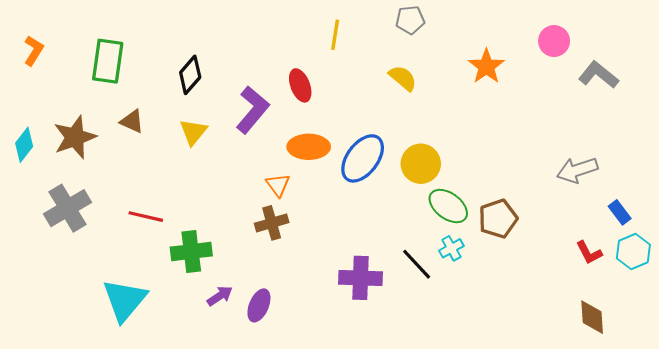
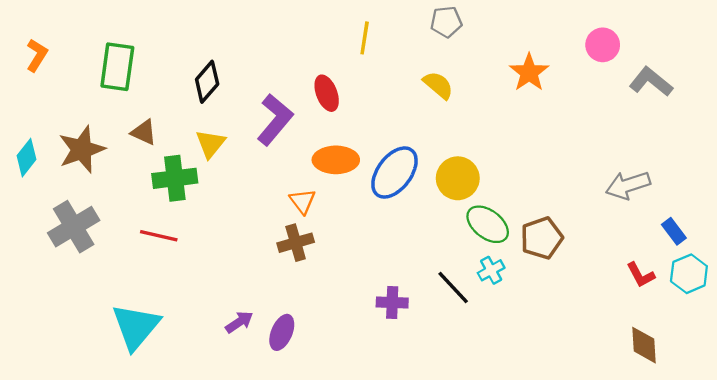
green cross: (191, 252) -> (175, 178), moved
purple cross: (360, 278) -> (392, 302), size x0.7

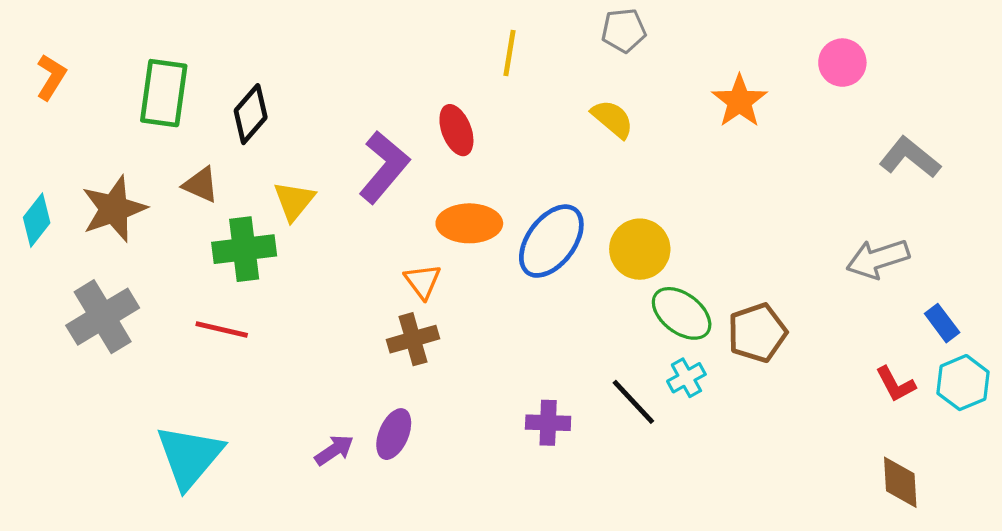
black diamond: (207, 82) -> (251, 114), moved
gray L-shape: (651, 82) -> (910, 157), moved
purple ellipse: (282, 332) -> (394, 434), moved

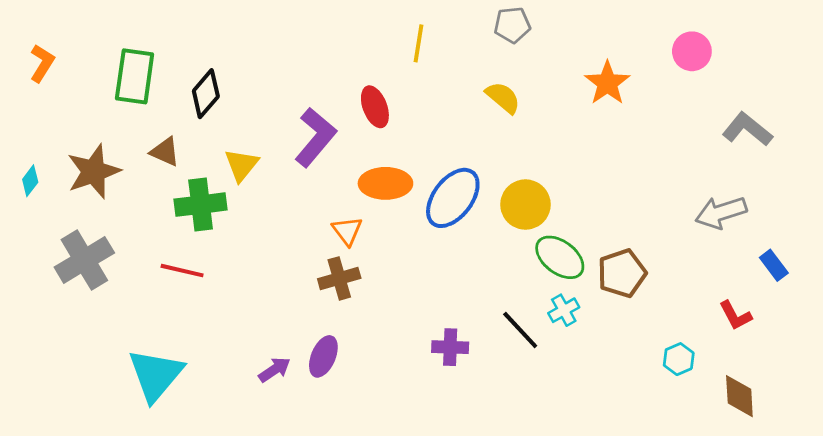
cyan diamond: (37, 220) -> (30, 181), size x0.7
cyan hexagon: (963, 383) -> (679, 359), moved, size x0.7

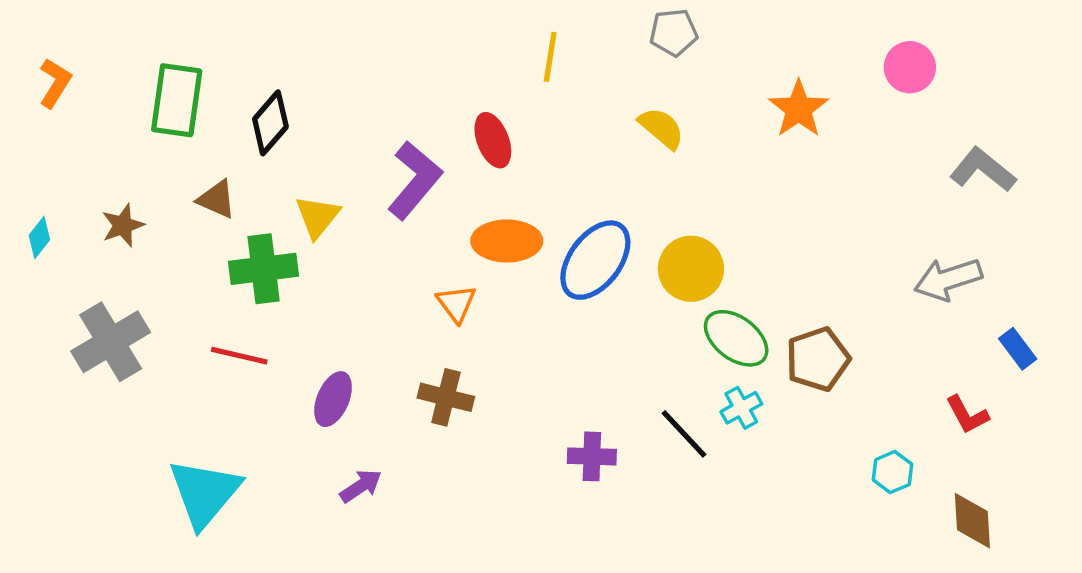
brown star: (94, 172) -> (123, 225), size x0.6
brown cross: (339, 278) -> (446, 397), moved, turned 30
purple ellipse: (323, 356) -> (333, 399), moved

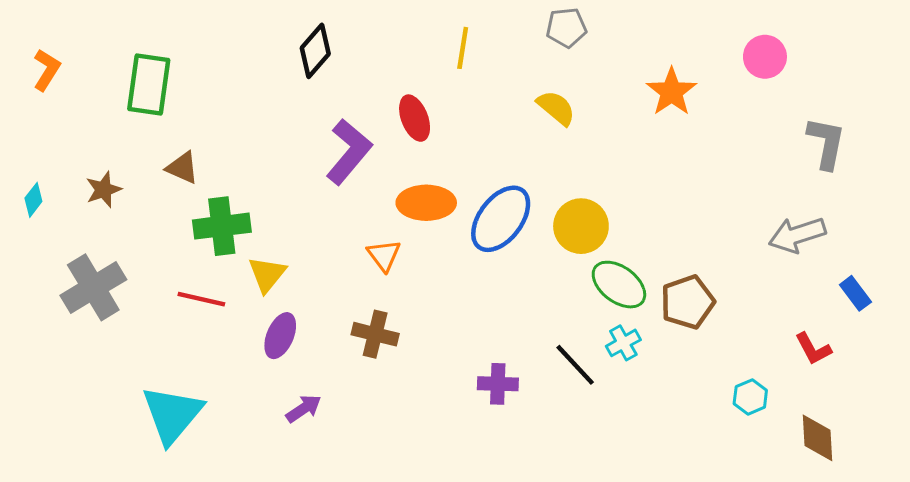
black diamond: (270, 123) -> (315, 51), moved
gray L-shape: (983, 170) -> (826, 143), turned 62
yellow triangle: (317, 217) -> (267, 274), moved

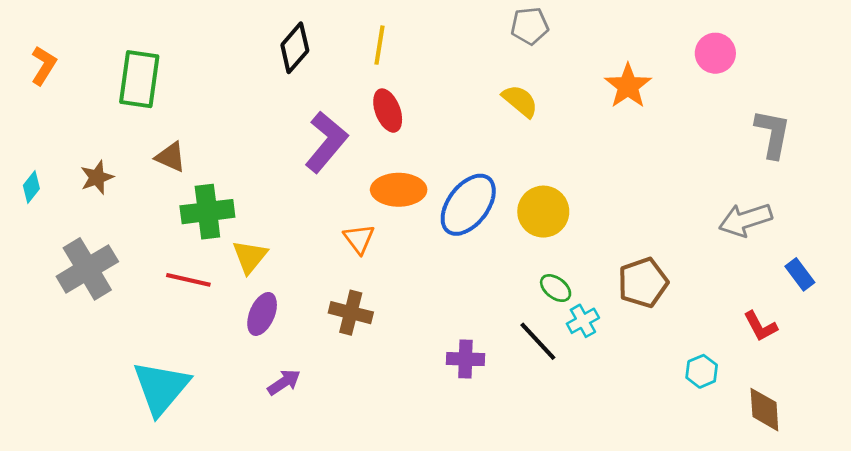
yellow line: (463, 48) -> (379, 45), moved
green ellipse: (619, 285) -> (556, 288), moved, size x0.6

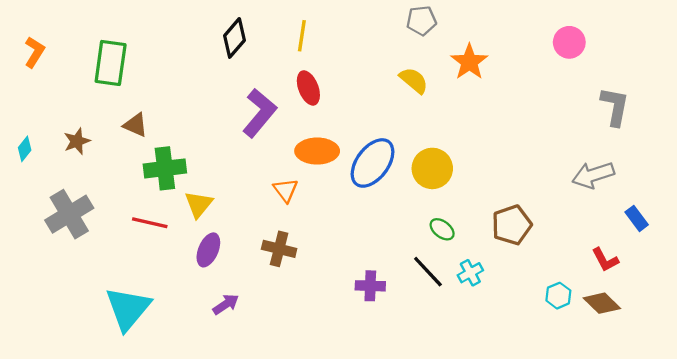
orange star: (628, 86) -> (469, 62), moved
cyan cross: (583, 321) -> (470, 273), moved
brown diamond: (764, 410) -> (602, 303), moved, turned -42

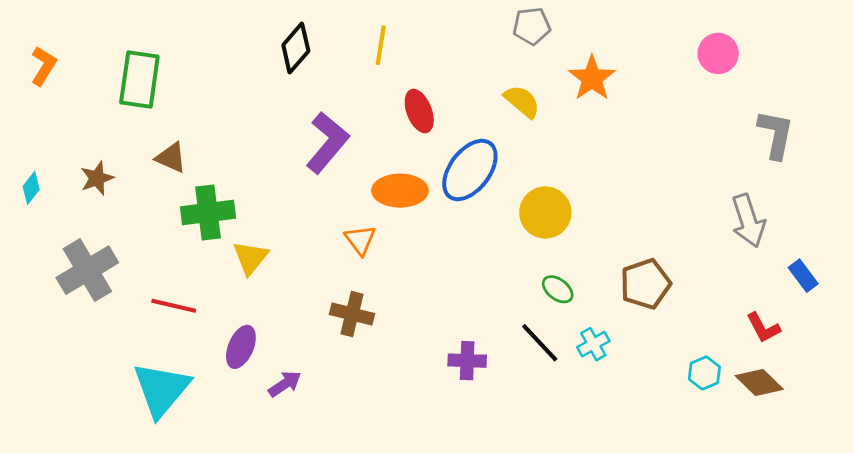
red ellipse: (308, 88) -> (419, 111), moved
blue ellipse: (373, 163) -> (470, 170), moved
gray arrow: (593, 175) -> (748, 221), turned -90
red line: (150, 223) -> (174, 306), moved
purple ellipse: (208, 250) -> (241, 347), moved

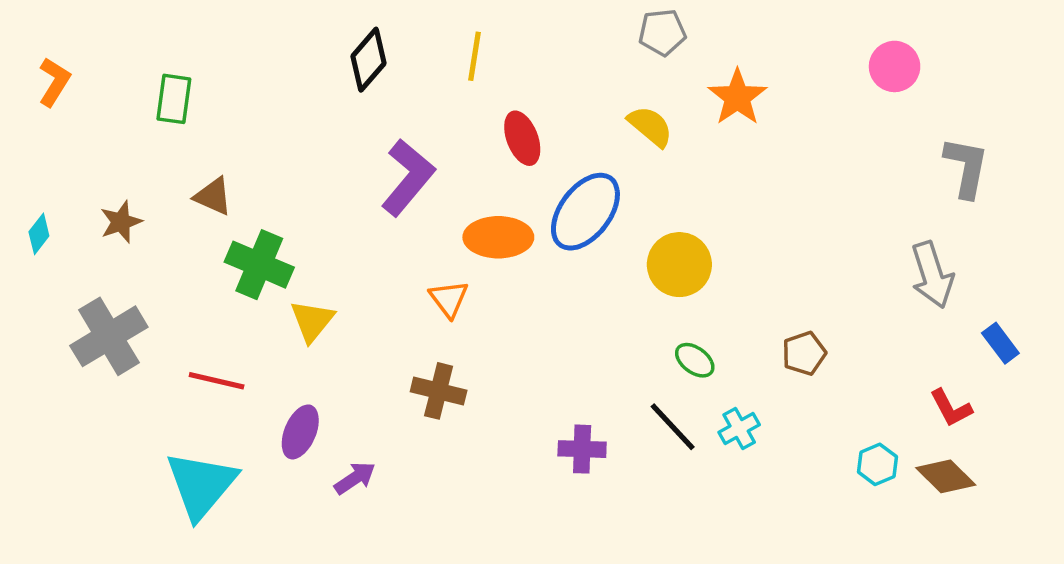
green rectangle: (139, 80) -> (174, 99), size x0.7
green cross: (208, 213) -> (259, 265), turned 30
brown pentagon: (645, 284) -> (804, 353), size x0.7

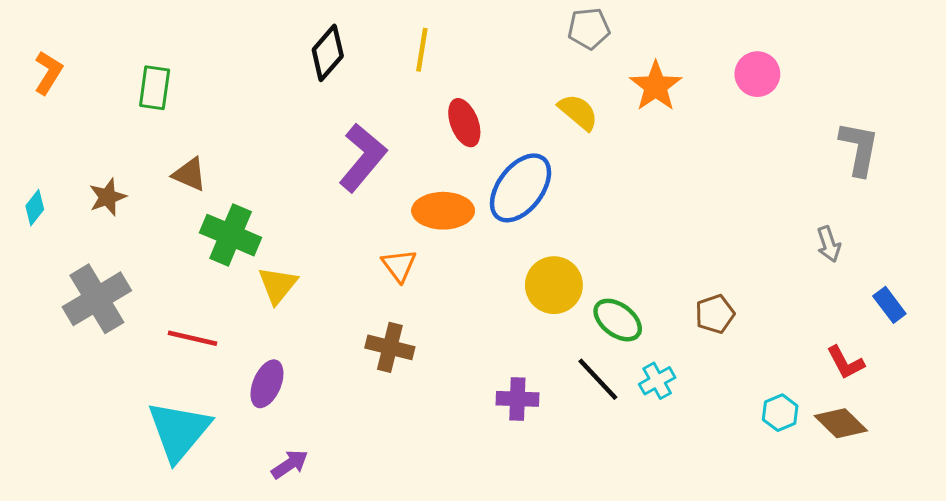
pink circle: (895, 66) -> (757, 74), moved
yellow circle: (679, 265) -> (554, 285), moved
gray arrow: (932, 275) -> (829, 244), size x0.6
green ellipse: (695, 360) -> (618, 320), size x1.4
purple arrow: (355, 478) -> (290, 464), moved

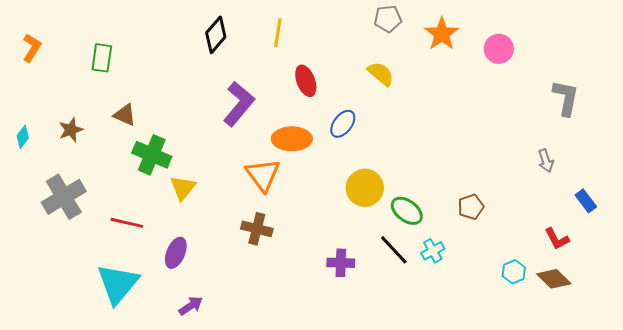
orange star: (656, 86) -> (442, 34), moved
blue ellipse: (521, 188) -> (343, 124), size x0.6
orange triangle: (399, 265) -> (263, 175), size x1.5

